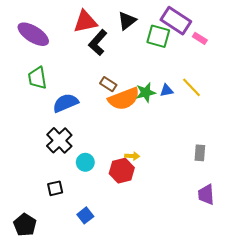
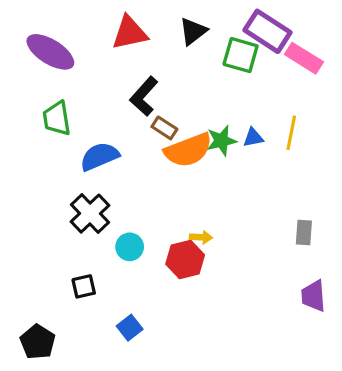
pink rectangle: (200, 38) -> (304, 58), size x1.6
black L-shape: (98, 43) -> (144, 96), moved
yellow line: (192, 87) -> (291, 133), turned 55

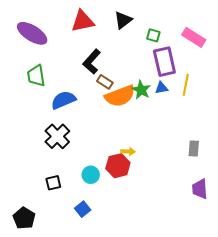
purple rectangle: (267, 31) -> (164, 62), moved, turned 44
green square: (241, 55) -> (153, 35), size x0.6
green star: (222, 141) -> (141, 90), turned -30
cyan circle: (130, 247) -> (91, 175), moved

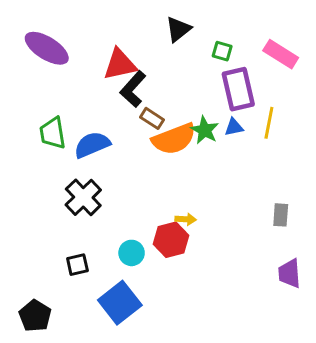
red triangle: (83, 21) -> (120, 64), moved
green trapezoid: (36, 76) -> (53, 133), moved
blue square: (83, 209) -> (120, 303), size x1.8

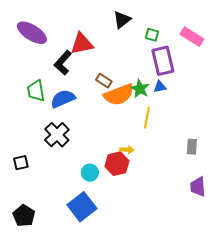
black L-shape: (133, 89) -> (63, 63), moved
yellow line: (269, 123) -> (147, 118), moved
black square: (77, 265) -> (21, 163), moved

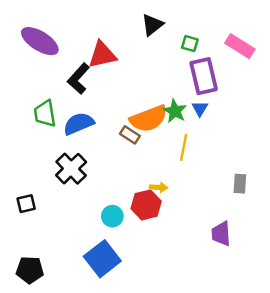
brown rectangle: (104, 81) -> (130, 135), moved
blue triangle: (160, 87) -> (200, 109), turned -48
purple trapezoid: (198, 187) -> (221, 234), moved
black pentagon: (24, 216) -> (30, 270), turned -30

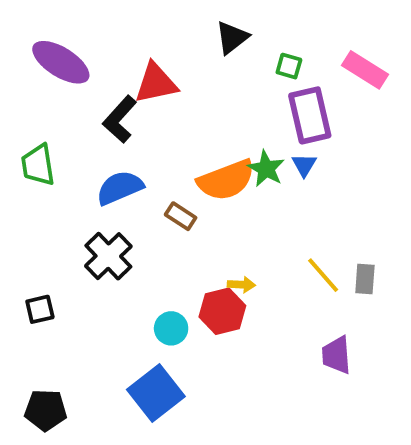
green trapezoid: (45, 114) -> (38, 165), moved
brown rectangle: (130, 135) -> (181, 216), moved
yellow line: (184, 147) -> (323, 275), moved, turned -52

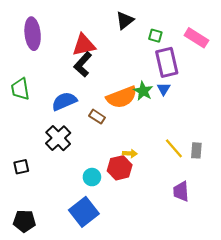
purple ellipse: (61, 62) -> (33, 34), turned 52
black L-shape: (120, 119) -> (83, 64), moved

